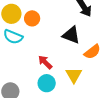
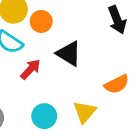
black triangle: (71, 35) -> (69, 54), moved
red arrow: (45, 62) -> (31, 69), moved, turned 77

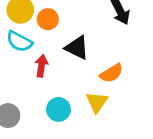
red arrow: (31, 69) -> (42, 66), turned -30
orange semicircle: (117, 84) -> (111, 73), moved

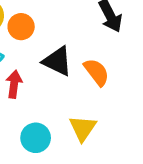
orange semicircle: (111, 73) -> (97, 72), moved, turned -95

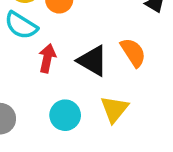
black triangle: (57, 61) -> (93, 61), moved

